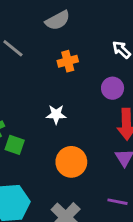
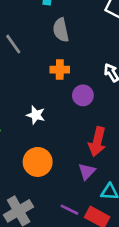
gray semicircle: (58, 20) -> (61, 30), turned 90
purple circle: (113, 88) -> (83, 95), moved

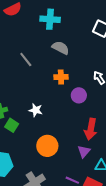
gray semicircle: (61, 30) -> (61, 48), turned 132
white star: (36, 115) -> (36, 110), moved

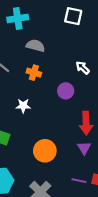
orange cross: (61, 77) -> (34, 73), moved, turned 32
white star: (36, 110) -> (23, 106), moved

